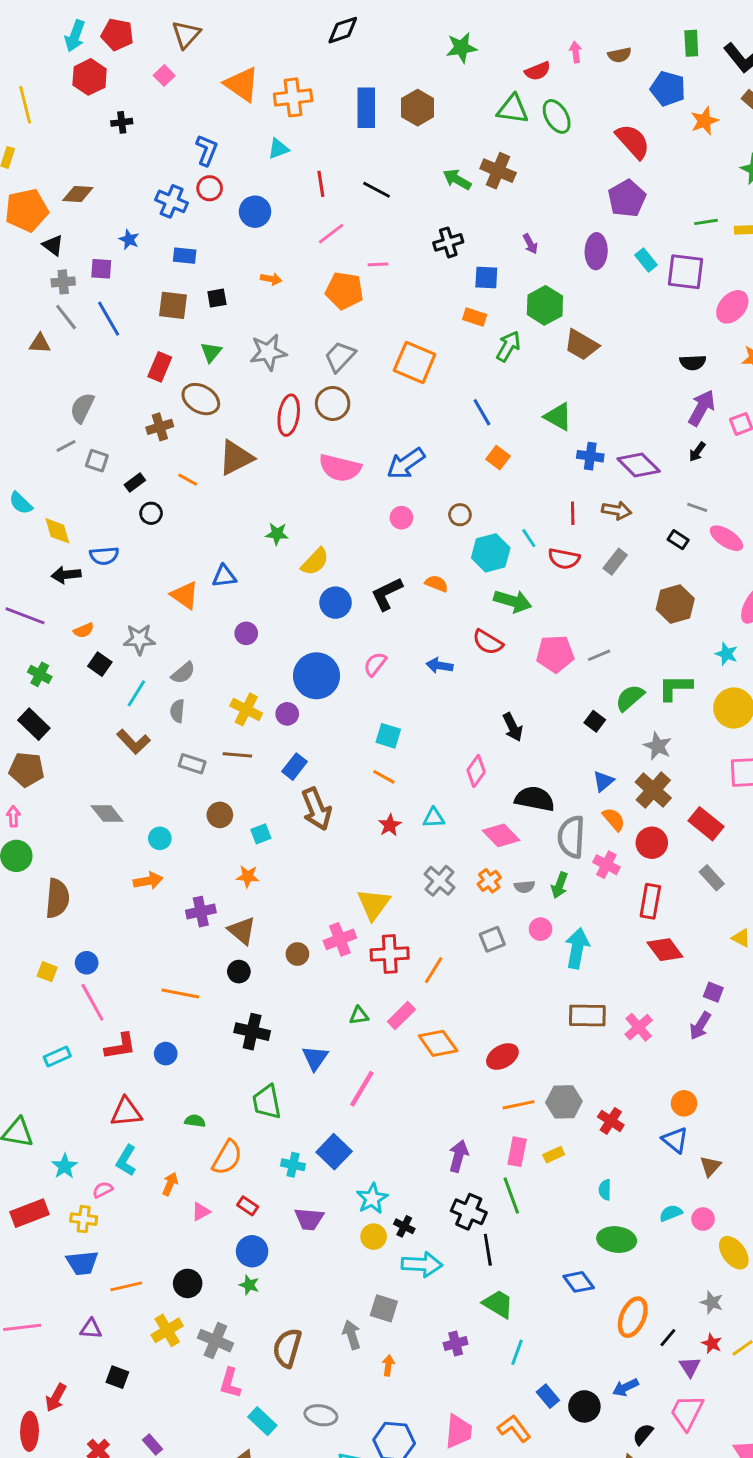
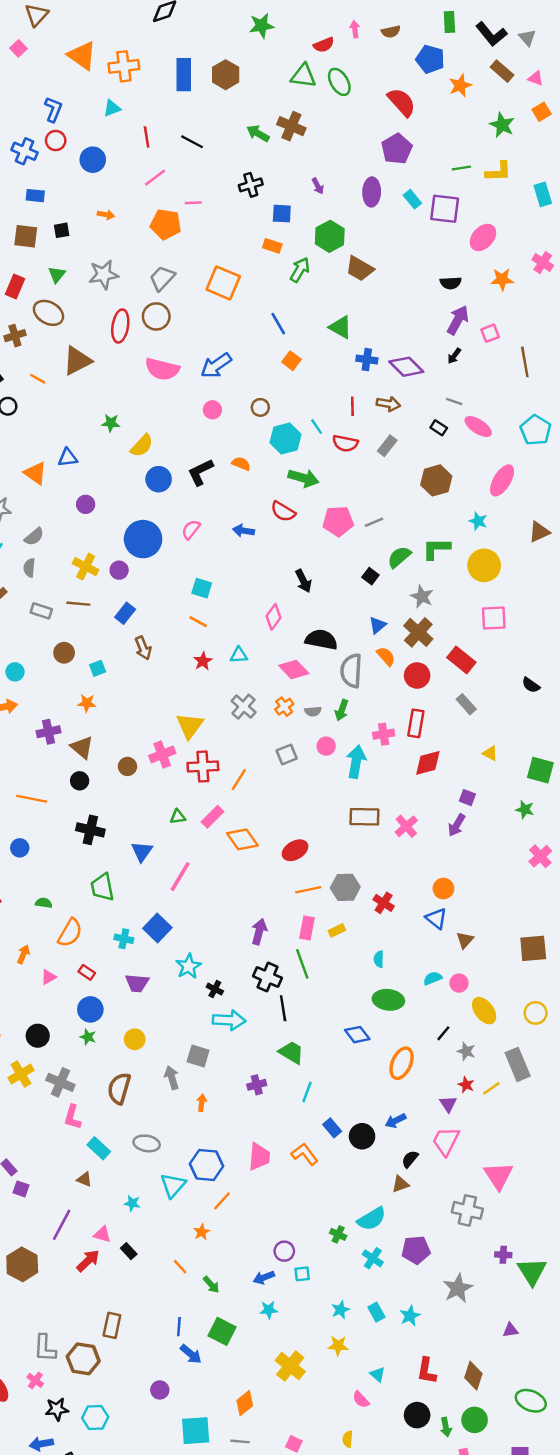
brown arrow: (316, 809) -> (143, 648), size x0.7
pink cross: (606, 865) -> (384, 734), moved, turned -36
red diamond: (665, 950) -> (428, 763), turned -68
yellow circle: (374, 1237) -> (135, 1039), moved
black line: (668, 1338) -> (443, 1033), moved

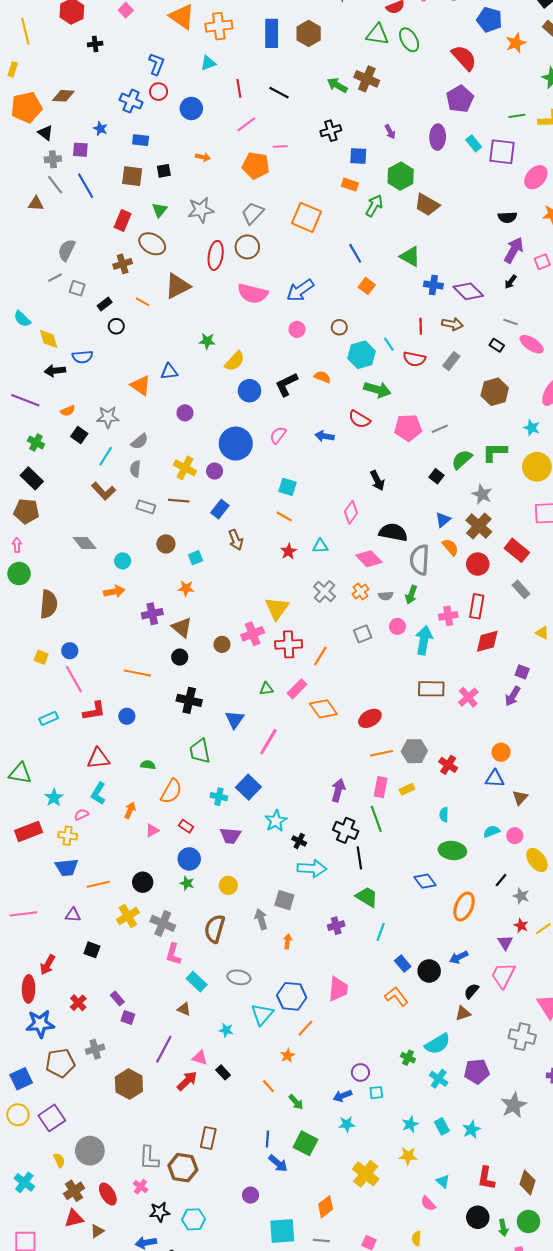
blue triangle: (436, 918) -> (495, 779), turned -36
orange L-shape: (305, 1154) -> (396, 996), moved

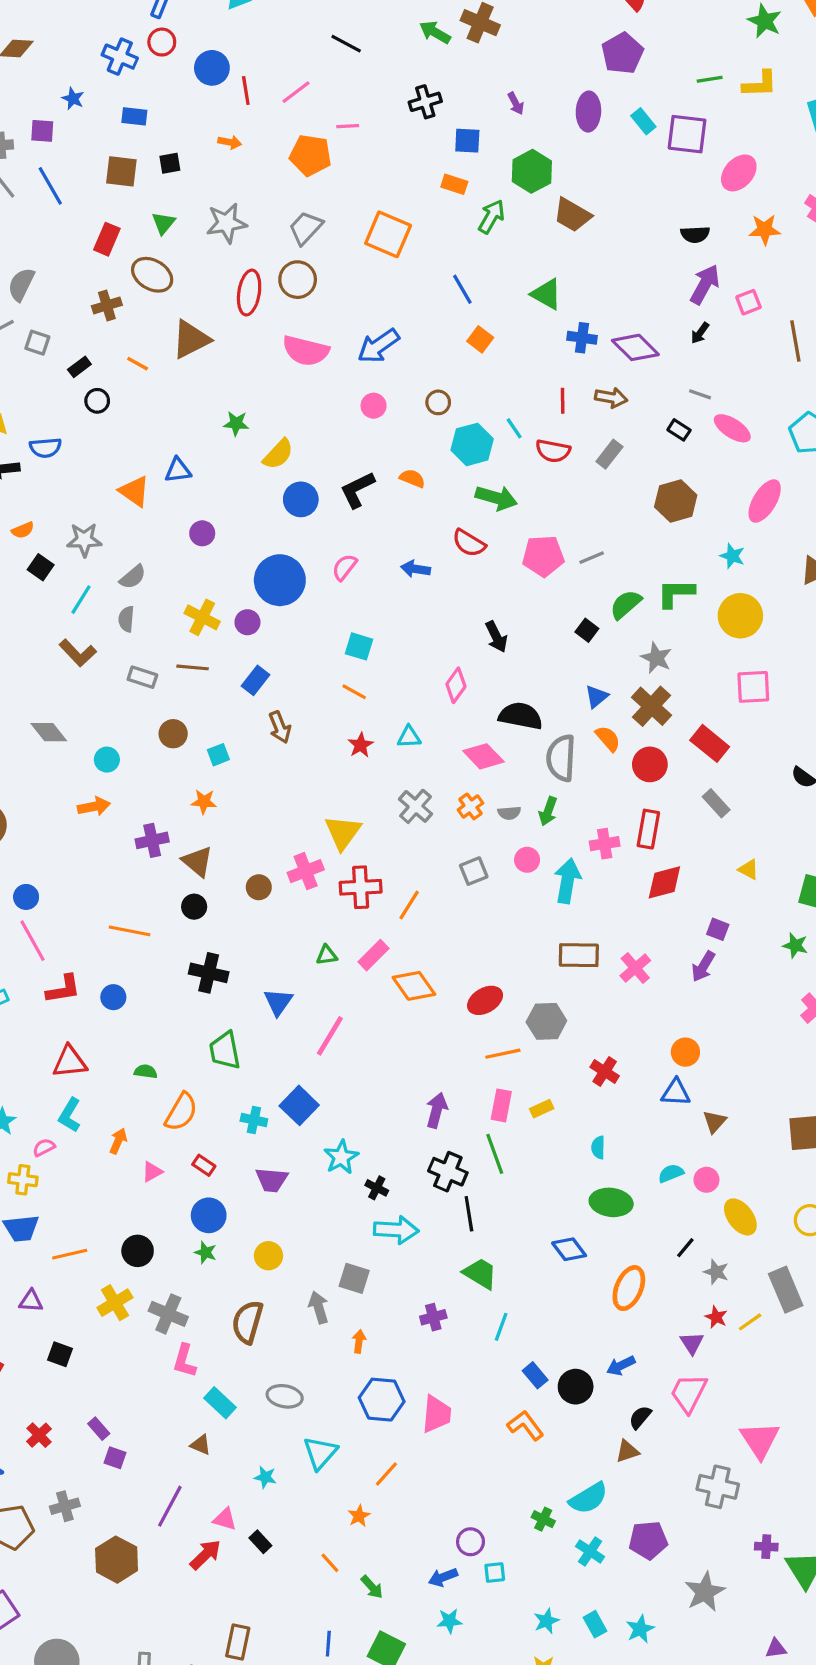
red line: (239, 88) -> (246, 91), moved
gray hexagon: (414, 751) -> (546, 1021), moved
blue hexagon: (292, 996) -> (382, 1400), moved

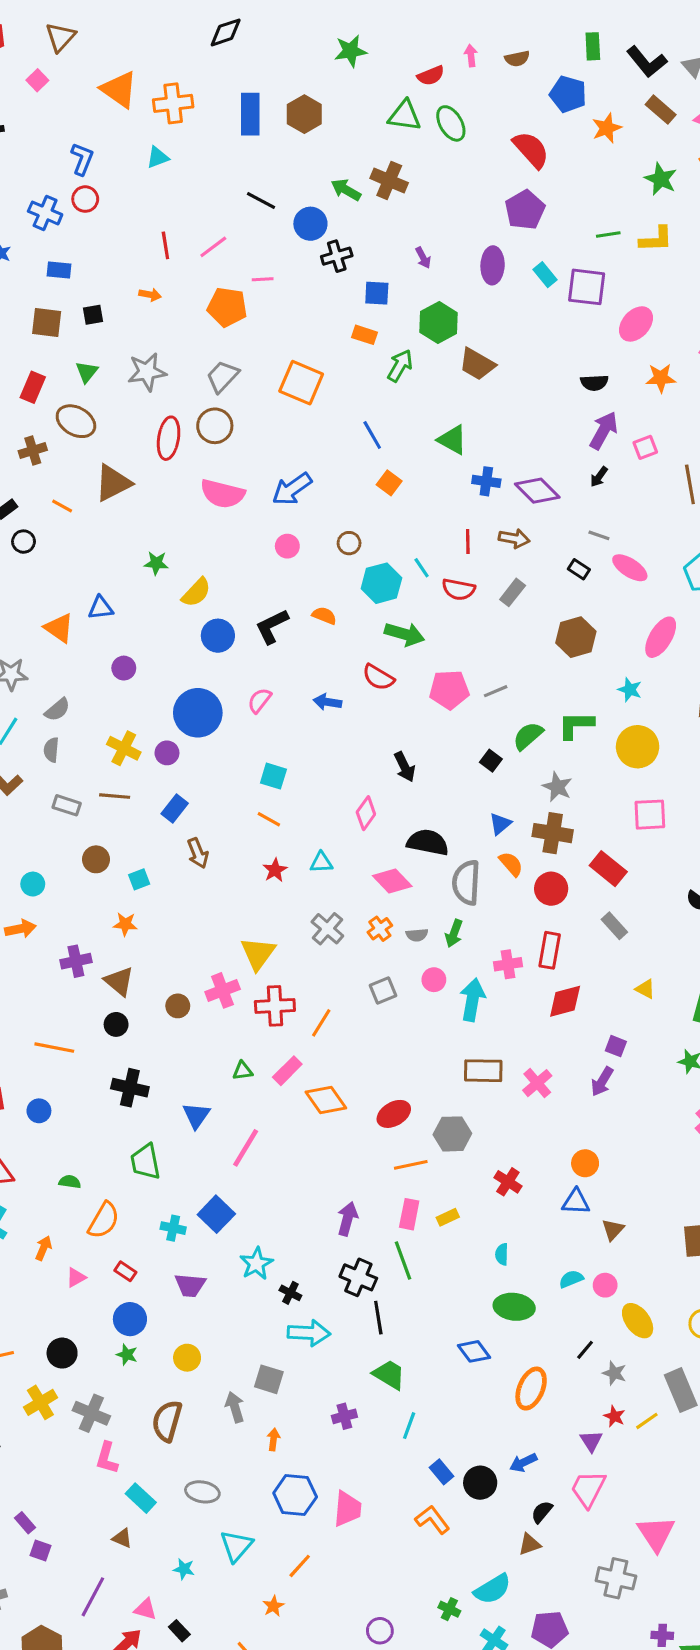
blue circle: (212, 68) -> (310, 224), moved
brown cross: (651, 706) -> (553, 833), turned -33

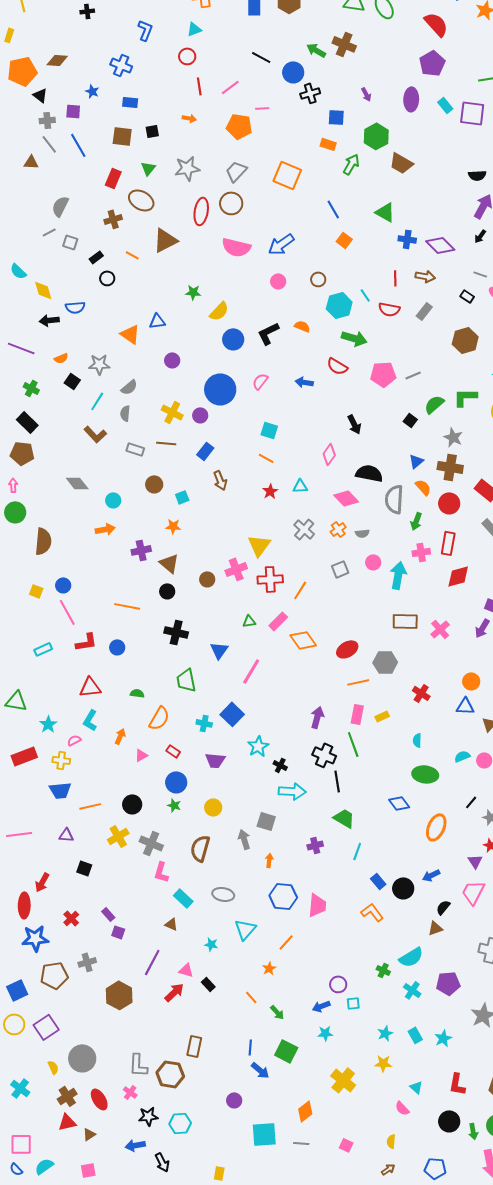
red circle: (85, 199) -> (187, 56), moved
green arrow: (454, 933) -> (416, 521), moved

